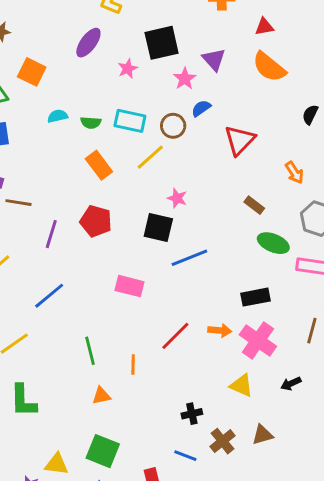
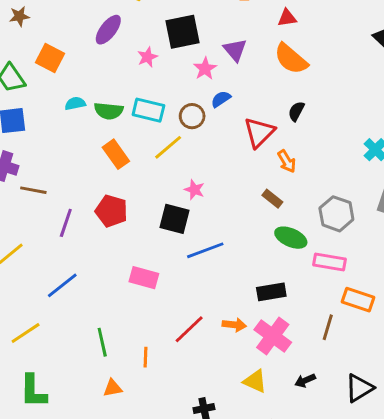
black semicircle: (310, 115) -> (296, 111), moved
green semicircle: (91, 123) -> (109, 111), size x1.4
orange arrow: (294, 173) -> (287, 161), moved

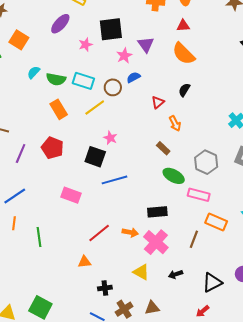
cyan semicircle: (75, 103) -> (34, 72), turned -40
red triangle: (259, 132) -> (158, 102), size x0.6
orange line: (146, 357) -> (14, 223), moved
orange triangle: (113, 388) -> (84, 262), moved

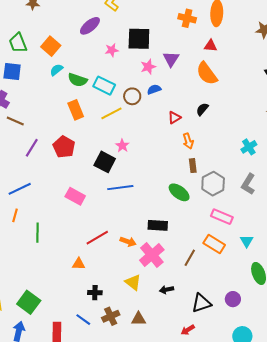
orange square: (19, 40) -> (51, 46), moved
brown rectangle: (163, 148) -> (193, 166), moved, turned 32
pink rectangle: (199, 195) -> (222, 217), moved

